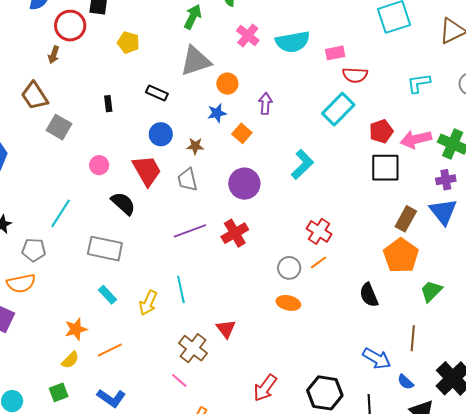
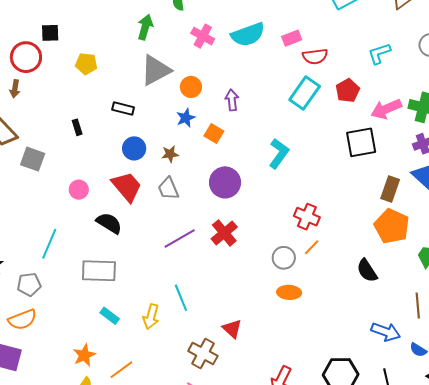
red pentagon: (381, 131) -> (348, 91), moved

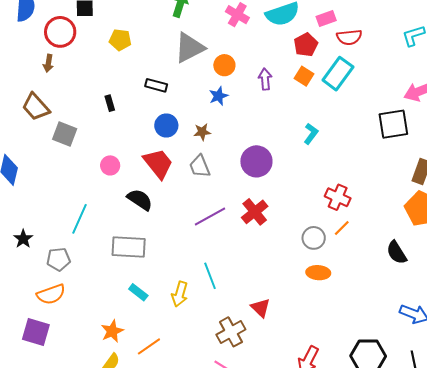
red pentagon: (348, 91) -> (306, 45), moved
orange square: (214, 133) -> (304, 76), moved
cyan L-shape: (279, 154) -> (311, 134), size x0.7
brown cross: (203, 353) -> (231, 332), turned 32

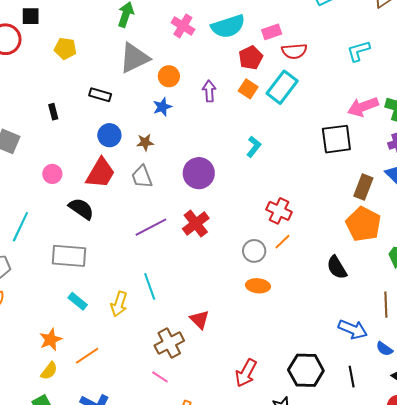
red trapezoid: (158, 164) -> (100, 173), turned 68

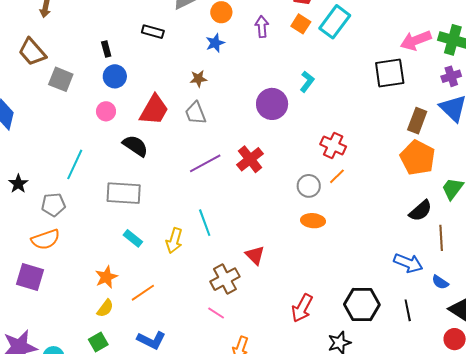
blue circle: (109, 135) -> (115, 76), moved
purple circle: (199, 173) -> (272, 104), moved
black semicircle: (337, 267) -> (421, 211), moved, turned -100

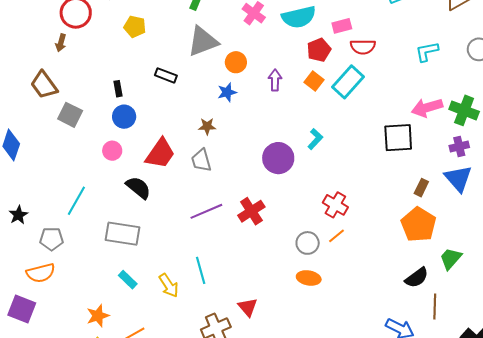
brown rectangle: (417, 121) -> (421, 188), size x0.7
yellow arrow: (174, 241) -> (169, 285), turned -55

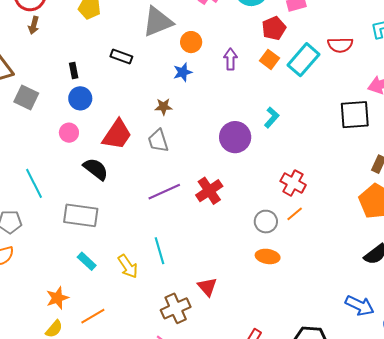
brown arrow: (61, 43) -> (34, 25), moved
red semicircle: (363, 47) -> (340, 45), moved
cyan line: (76, 201) -> (34, 183), turned -56

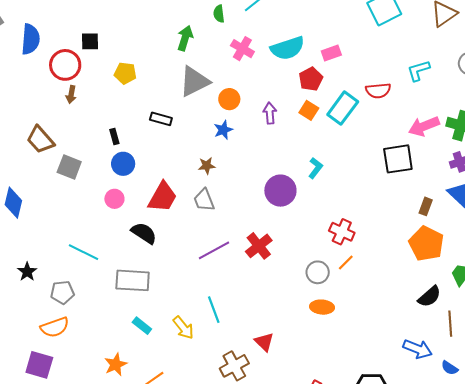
cyan line: (34, 183) -> (84, 252), turned -32

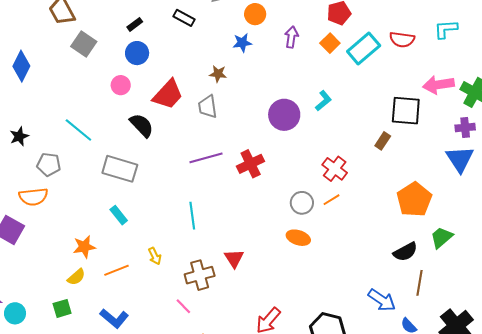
black rectangle: (114, 136) -> (135, 24), turned 56
brown rectangle: (426, 206) -> (383, 141), moved
yellow arrow: (183, 328) -> (155, 256), moved, size x0.7

